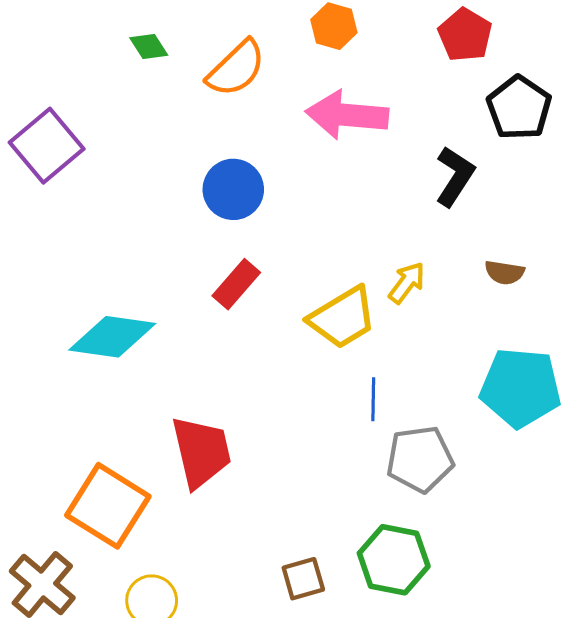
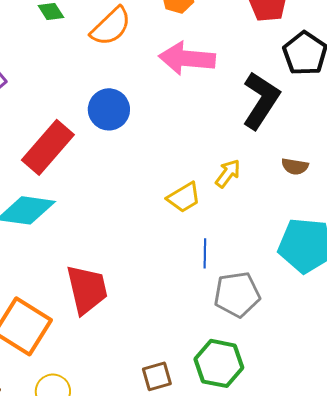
black L-shape: (455, 176) -> (261, 100), size x1.4
red rectangle: (236, 284) -> (48, 147), moved, size x1.6
yellow trapezoid: (343, 318) -> (184, 197), size x0.7

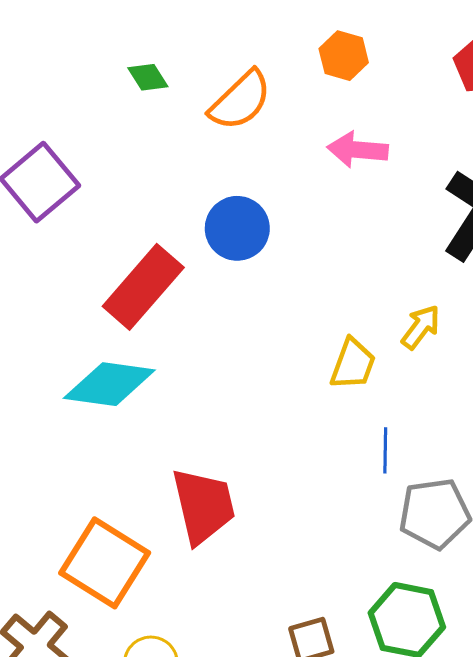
pink arrow: (187, 58) -> (358, 150), size x0.7
yellow trapezoid: (184, 197) -> (353, 364), turned -39

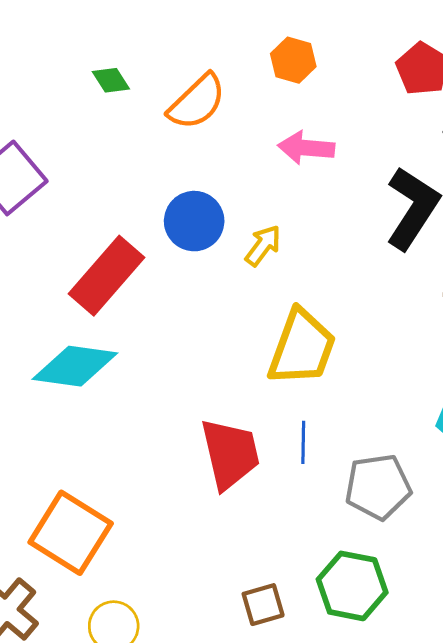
yellow arrow: (421, 327) -> (263, 245), moved
yellow trapezoid: (353, 364) -> (302, 347), size x1.6
blue line: (385, 450) -> (303, 442), moved
red trapezoid: (203, 506) -> (230, 454), moved

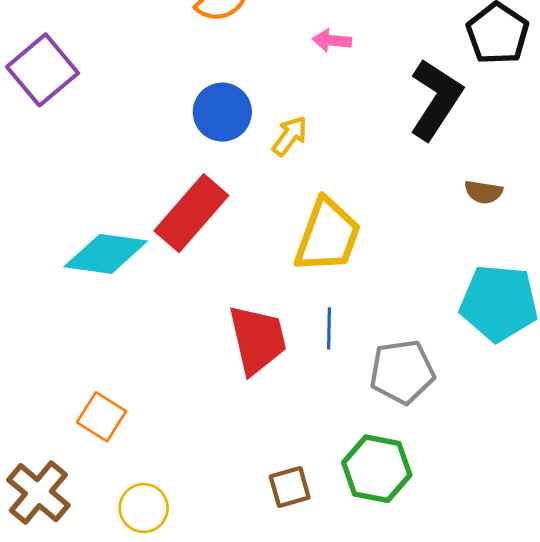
pink arrow: (306, 148) -> (332, 40), size x0.7
red rectangle: (107, 276) -> (191, 213), moved
orange square: (71, 533) -> (102, 417), size x0.6

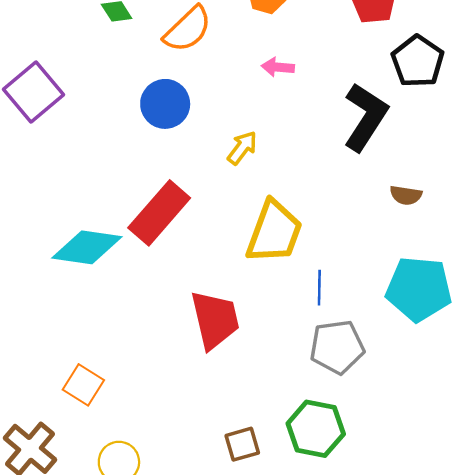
blue circle: (222, 112) -> (165, 104), moved
blue line: (329, 328) -> (319, 288), moved

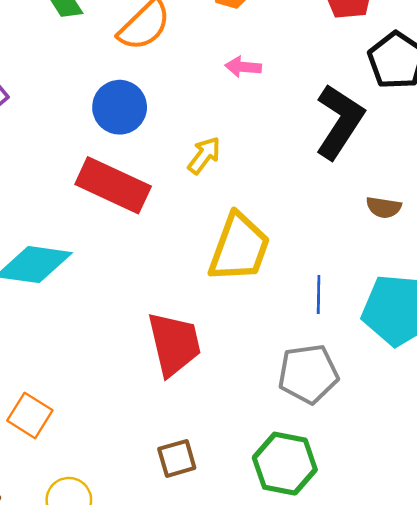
red rectangle: (159, 213) -> (113, 185), moved, turned 74
blue line: (319, 288) -> (319, 294), moved
brown square: (242, 444) -> (177, 458), moved

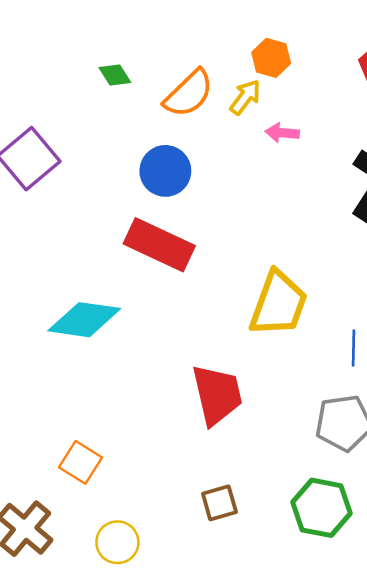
yellow arrow: (204, 155) -> (245, 97), moved

